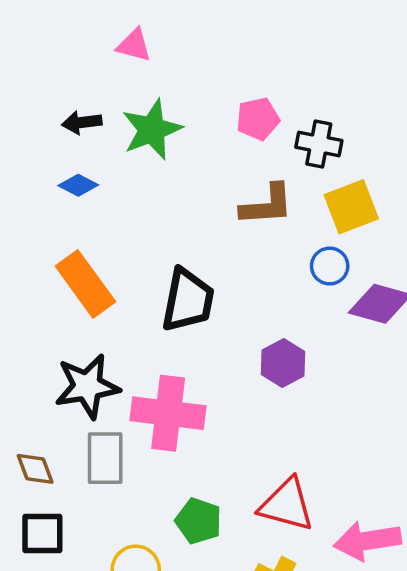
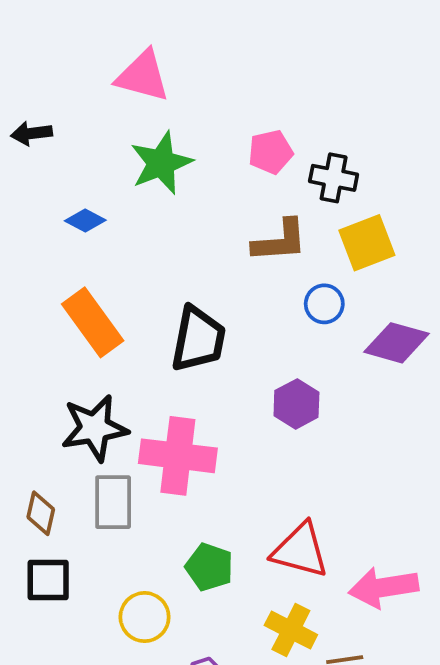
pink triangle: (134, 45) -> (143, 76), size x1.5
black arrow: (82, 122) -> (32, 133), moved
blue circle: (330, 266) -> (324, 304), moved
brown diamond: (35, 469) -> (41, 513), turned 33

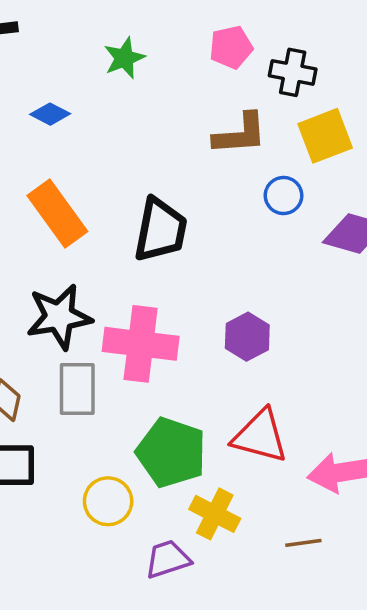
green star: (161, 163) -> (124, 58), size x0.7
purple hexagon: (296, 404) -> (247, 337), moved
green pentagon: (209, 567) -> (171, 452), size x1.5
yellow cross: (291, 630) -> (215, 514), moved

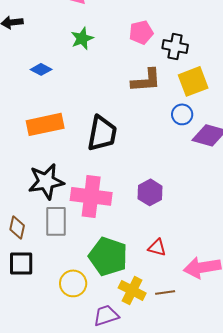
blue circle: (284, 196) -> (182, 114), moved
orange rectangle: (57, 214) -> (45, 124), turned -66
red triangle: (260, 436) -> (157, 247), size x0.6
brown line: (303, 543) -> (165, 292), moved

